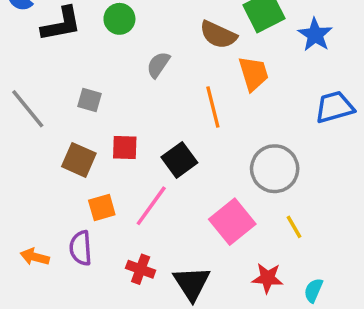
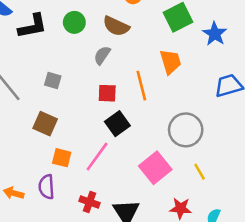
brown semicircle: (218, 35) -> (116, 26), moved
red square: (125, 148) -> (107, 93), moved
orange square: (102, 208) -> (62, 158), turned 30

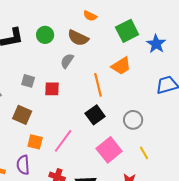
orange trapezoid: (170, 62) -> (121, 66), turned 75
red square: (107, 93) -> (52, 89), moved
black square: (117, 124) -> (95, 115), moved
gray circle: (186, 130) -> (133, 120), size x0.7

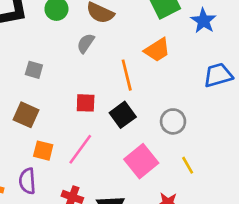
red square: (52, 89) -> (86, 103), moved

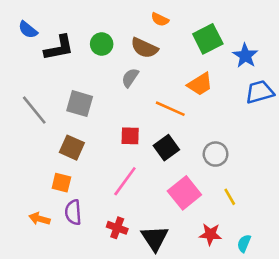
gray square: (34, 70) -> (80, 104), size x1.5
orange line: (127, 75) -> (170, 109), turned -52
blue trapezoid: (218, 75) -> (260, 92), moved
orange square: (43, 151) -> (61, 183), moved

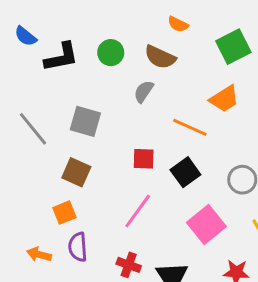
orange square: (61, 183) -> (64, 213), turned -36

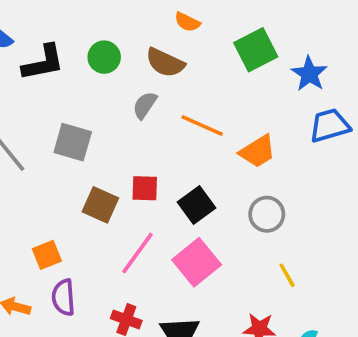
orange trapezoid: (224, 99) -> (258, 151), moved
orange line: (190, 127) -> (202, 125), moved
brown square: (76, 172) -> (100, 205), moved
pink square: (206, 224) -> (197, 262), moved

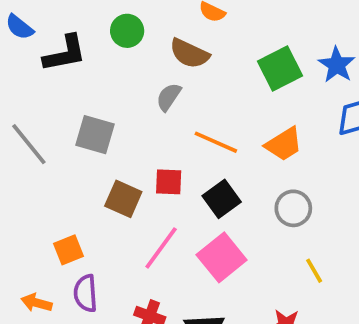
green square: (256, 50) -> (280, 69), moved
green circle: (104, 57) -> (127, 31), moved
orange line: (202, 125) -> (216, 142), moved

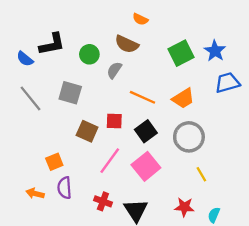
blue semicircle: (19, 27) -> (25, 59), moved
green circle: (127, 31) -> (89, 54), moved
gray circle: (293, 208) -> (189, 137), size x1.4

